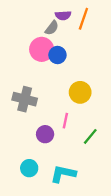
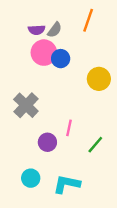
purple semicircle: (63, 15) -> (37, 30), moved
yellow circle: (80, 92) -> (99, 79), moved
gray cross: (25, 99) -> (26, 105), turned 30

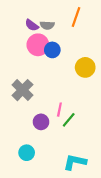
purple semicircle: (37, 30) -> (32, 25), turned 40
gray semicircle: (55, 30) -> (47, 25), turned 56
green line: (95, 145) -> (69, 120), moved
cyan L-shape: (67, 184) -> (75, 162), moved

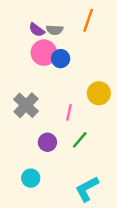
yellow circle: (85, 67) -> (99, 93), moved
pink line: (59, 110) -> (69, 112), moved
cyan L-shape: (75, 162) -> (87, 189), turned -40

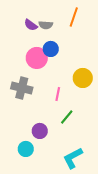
pink circle: (44, 53) -> (37, 58), moved
gray cross: (26, 105) -> (22, 88), turned -30
purple circle: (47, 142) -> (40, 131), moved

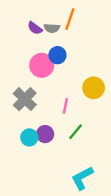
orange line: (74, 17) -> (70, 19), moved
gray cross: (22, 88) -> (25, 99), turned 30
purple circle: (40, 131) -> (45, 134), moved
cyan circle: (26, 149) -> (29, 137), moved

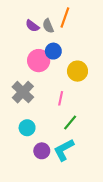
gray semicircle: (52, 28) -> (48, 26), turned 64
yellow circle: (94, 88) -> (77, 71), moved
purple circle: (45, 134) -> (42, 151), moved
cyan L-shape: (82, 178) -> (64, 150), moved

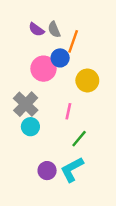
orange line: (65, 17) -> (73, 41), moved
cyan circle: (27, 128) -> (30, 127), moved

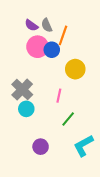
pink circle: (43, 69) -> (38, 47), moved
cyan L-shape: (72, 169) -> (83, 146), moved

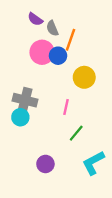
purple semicircle: (31, 25) -> (35, 19), moved
gray cross: (22, 90) -> (25, 100), turned -30
cyan circle: (26, 109) -> (20, 117), moved

